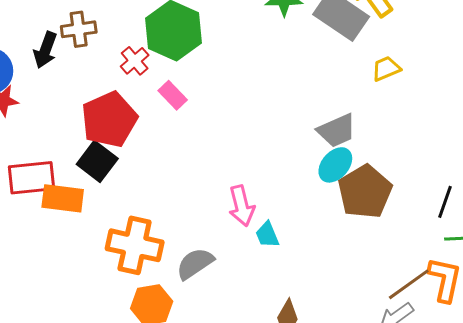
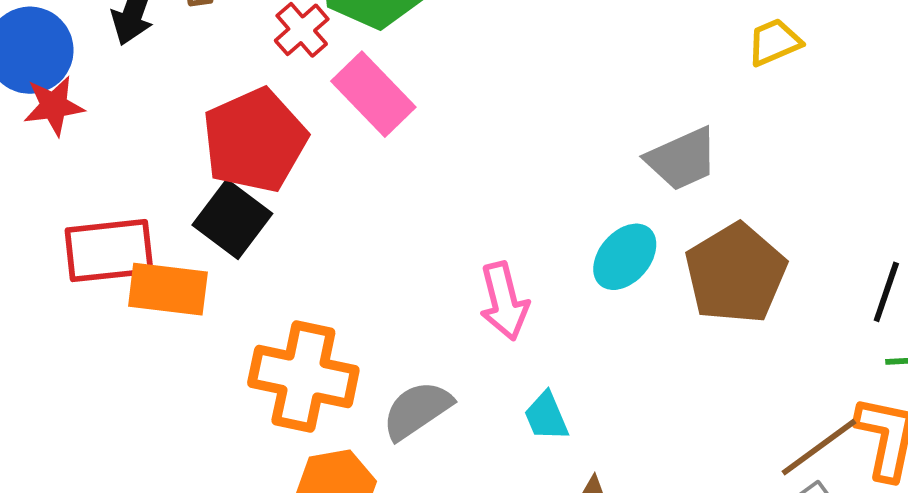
pink rectangle: (173, 95) -> (373, 94), size x1.5
cyan ellipse: (335, 165) -> (625, 257), moved
cyan trapezoid: (267, 235) -> (546, 416), moved

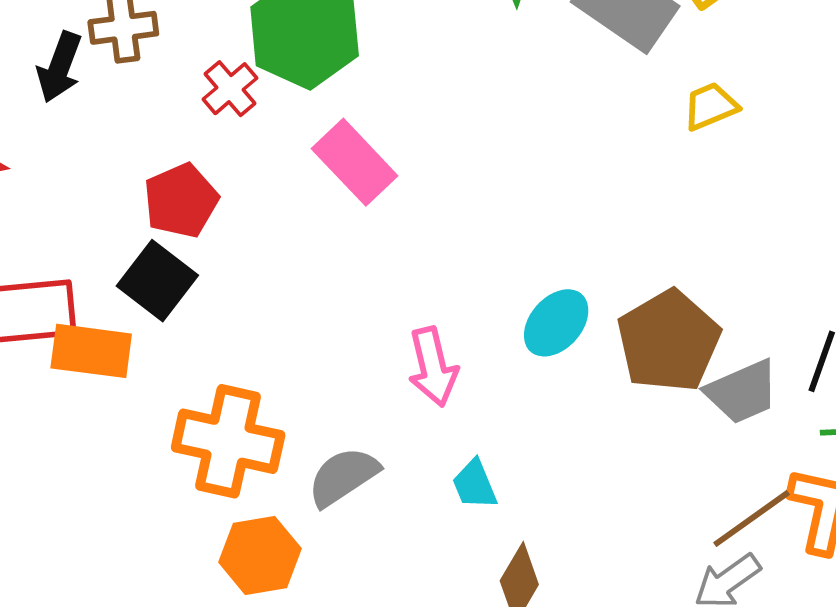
pink rectangle: (373, 94) -> (355, 162), moved
red pentagon: (255, 140) -> (181, 201), size x0.7
gray trapezoid: (682, 159) -> (742, 392), moved

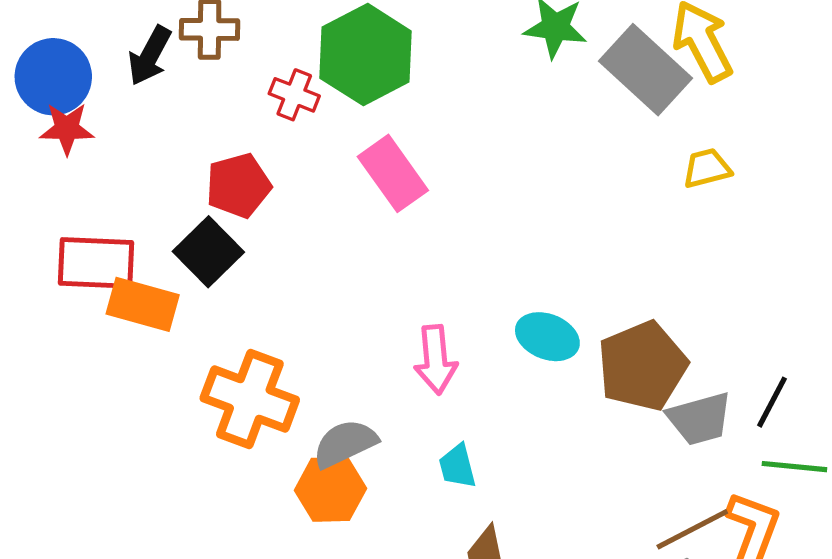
red cross: (230, 89) -> (294, 95), turned -36
cyan ellipse: (556, 323) -> (547, 337), turned 62
orange hexagon: (260, 555) -> (330, 489), moved

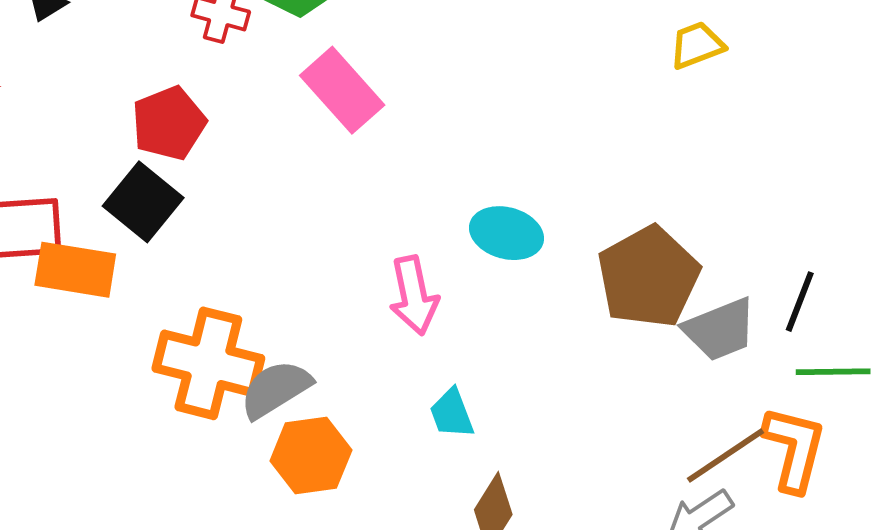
cyan ellipse: (547, 337) -> (506, 233), moved
gray semicircle: (345, 444) -> (276, 389), moved

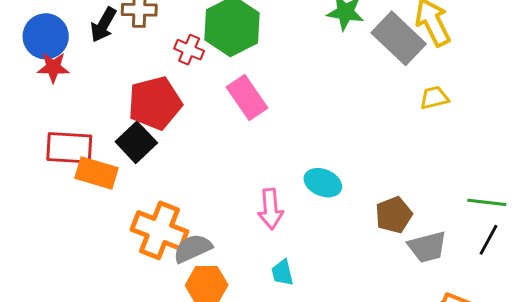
red pentagon: (169, 123) -> (155, 103), size x1.4
brown pentagon: (648, 277) -> (394, 215), size x0.7
black line: (800, 302) -> (488, 240), moved
green line: (833, 372) -> (487, 202), moved

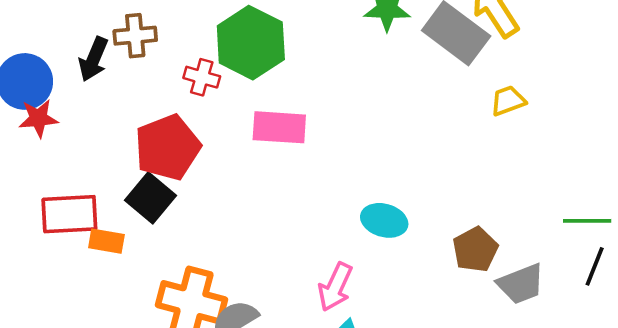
pink rectangle: (247, 98) -> (279, 127), turned -45
orange rectangle: (97, 173) -> (106, 241), size x0.7
pink arrow: (271, 209) -> (335, 287), moved, turned 36

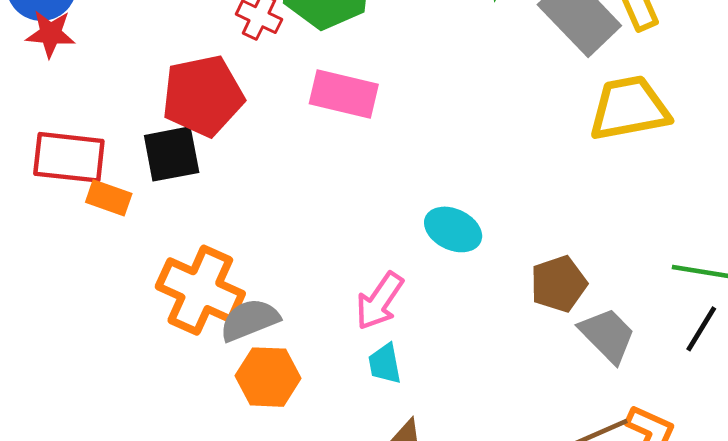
yellow trapezoid: (508, 101) -> (629, 108), size x1.8
black square: (151, 198) -> (172, 154), turned 30
gray trapezoid: (521, 284) -> (607, 335), turned -123

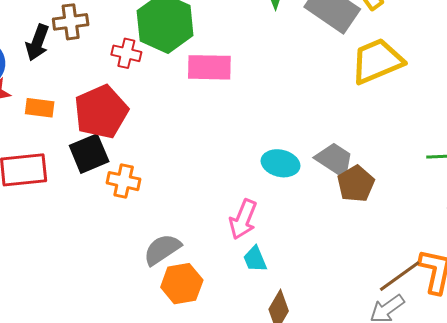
pink rectangle: (344, 94) -> (209, 67), moved
orange rectangle: (109, 198) -> (40, 108), moved
orange cross: (200, 290) -> (124, 181), moved, size x0.6
gray trapezoid: (607, 335) -> (335, 160), moved

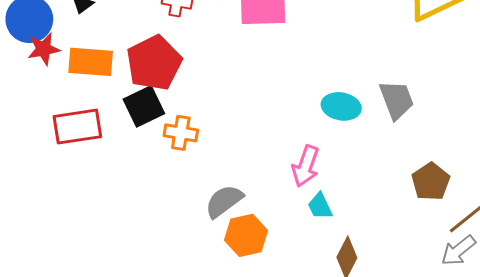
orange rectangle: (40, 108) -> (91, 62), size x1.5
gray trapezoid: (335, 160) -> (397, 100), turned 39
brown pentagon: (356, 184) -> (431, 182), moved

